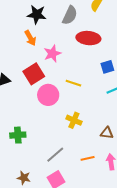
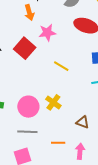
red square: (34, 74) -> (25, 48), turned -30
pink circle: (48, 95) -> (28, 107), moved
gray line: (55, 155) -> (27, 132), turned 30

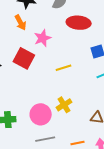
yellow line: (61, 66) -> (64, 68), turned -35
yellow cross: (53, 102) -> (64, 105), turned 35

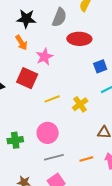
yellow line: (64, 68) -> (52, 99), moved
yellow cross: (64, 105) -> (80, 104), moved

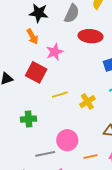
pink circle: (48, 133) -> (67, 140), moved
green cross: (15, 140) -> (29, 119), moved
gray line: (54, 157) -> (45, 154), moved

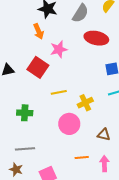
pink circle: (67, 140) -> (69, 124), moved
gray line: (45, 154) -> (25, 149), moved

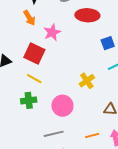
yellow line: (59, 92) -> (34, 79), moved, turned 49
pink circle: (69, 124) -> (62, 106), moved
gray line: (25, 149) -> (54, 134), moved

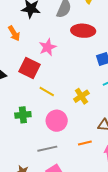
orange arrow: (29, 18) -> (14, 33), moved
yellow line: (34, 79) -> (47, 91), moved
orange line: (92, 135) -> (85, 143), moved

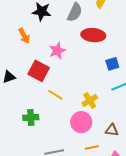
pink circle: (57, 121) -> (81, 122), moved

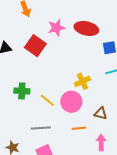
red ellipse: (93, 35) -> (86, 28), moved
yellow line: (55, 95) -> (47, 100), moved

